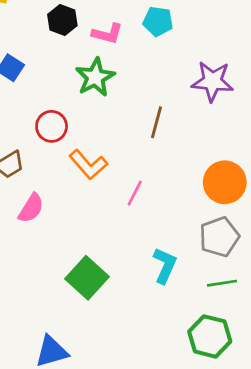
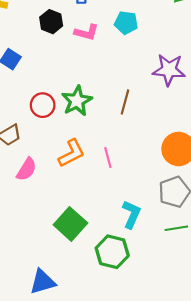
green star: (95, 77) -> (77, 101), moved
orange L-shape: (88, 165) -> (72, 153), moved, turned -76
pink line: (135, 193) -> (108, 158), turned -42
green hexagon: (210, 336) -> (112, 252), moved

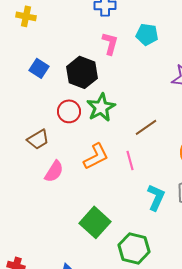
black hexagon: (51, 22) -> (82, 72), moved, size x1.4
pink L-shape: (86, 32) -> (110, 43), turned -90
brown line: (125, 102) -> (146, 127), moved, turned 40
cyan L-shape: (131, 214) -> (156, 197), moved

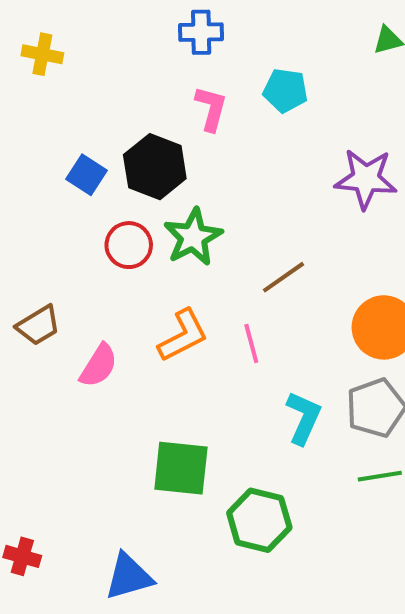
blue square: (39, 68) -> (87, 175), moved
brown trapezoid: (38, 139) -> (38, 325), moved
green square: (95, 222) -> (181, 468), turned -36

